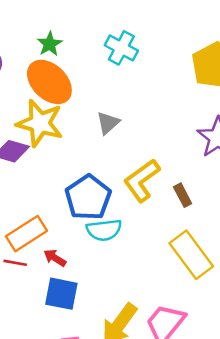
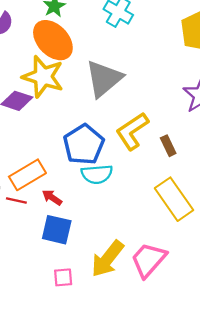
gray triangle: (108, 123) -> (104, 79), size x1.8

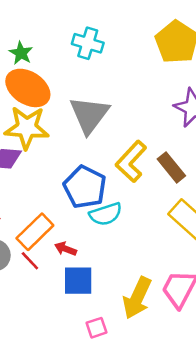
brown rectangle: (168, 146) -> (171, 167), size x1.4
red line: (16, 201) -> (30, 261), turned 48

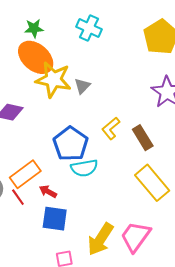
green star: (21, 53) -> (34, 28), turned 30
gray triangle: (89, 115) -> (82, 86), size x0.5
yellow star: (27, 128) -> (53, 80), moved
yellow L-shape: (131, 161) -> (111, 128), size x0.7

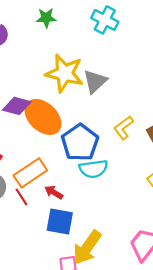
orange ellipse: (36, 57) -> (43, 117), moved
gray triangle: (82, 86) -> (95, 81), size x1.4
yellow arrow: (100, 239) -> (87, 248), moved

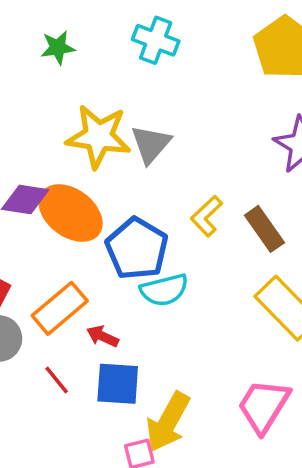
red line: (22, 197) -> (57, 380), moved

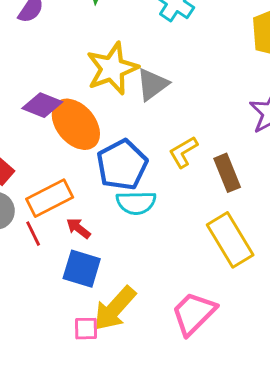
yellow star: (98, 136) -> (112, 69), turned 30
red line: (57, 380) -> (33, 234), moved

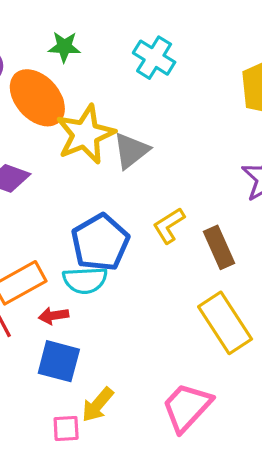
orange ellipse: (76, 124) -> (37, 98), moved
cyan semicircle: (136, 203) -> (85, 280), moved
red arrow: (78, 228) -> (54, 316), turned -45
yellow arrow: (115, 308) -> (98, 405), size x0.7

